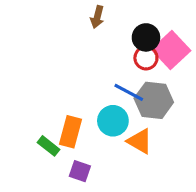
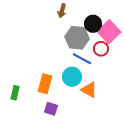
red circle: (146, 58) -> (101, 49), moved
gray hexagon: (154, 100) -> (77, 38), moved
green rectangle: (48, 146) -> (15, 93), moved, turned 64

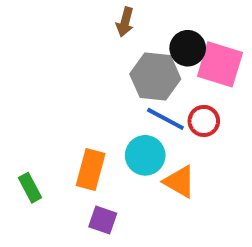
pink square: (109, 32) -> (220, 64), turned -30
red circle: (101, 49) -> (204, 121), moved
green rectangle: (15, 93) -> (30, 188), turned -40

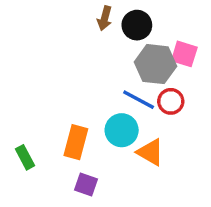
black circle: (188, 48) -> (137, 25), moved
pink square: (220, 64) -> (184, 54), size x0.7
gray hexagon: (155, 77) -> (156, 64), moved

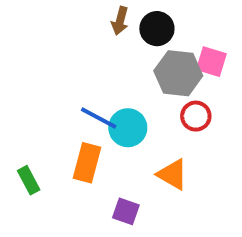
blue line: (139, 100) -> (99, 118), moved
cyan circle: (122, 130) -> (128, 128), moved
purple square: (86, 184) -> (126, 211), moved

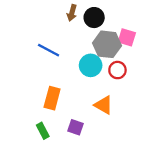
blue line: (99, 118) -> (49, 50), moved
cyan circle: (128, 128) -> (91, 65), moved
green rectangle: (29, 180) -> (43, 131), moved

